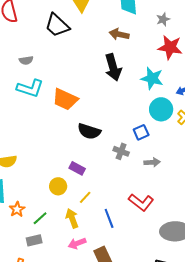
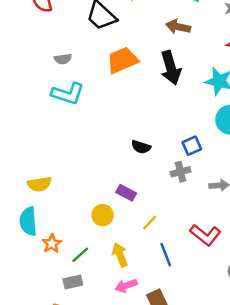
orange trapezoid: (65, 99) -> (122, 60), moved, turned 132
black semicircle: (89, 131) -> (141, 147), size x0.7
blue square: (141, 132) -> (192, 146), moved
gray cross: (121, 151) -> (181, 172), turned -35
yellow line: (85, 197) -> (150, 223), moved

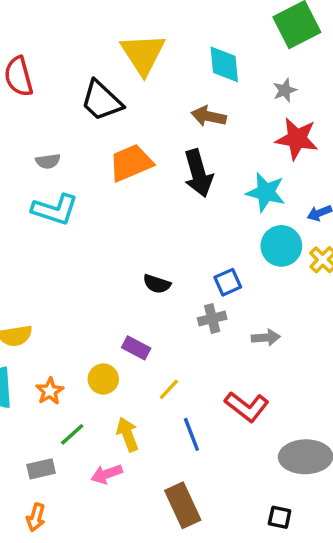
orange star: (52, 244) -> (50, 391), moved
gray rectangle: (73, 282) -> (41, 469), moved
pink arrow: (126, 286) -> (107, 474), moved

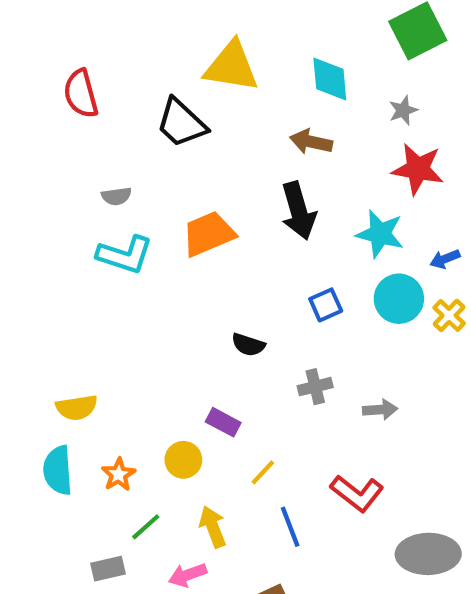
yellow triangle: (143, 54) -> (232, 66), turned -48
orange trapezoid: (131, 163) -> (208, 234), moved
blue square: (228, 282) -> (326, 305), moved

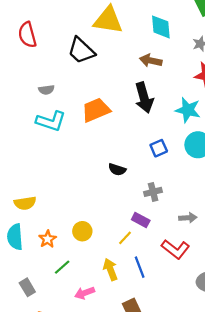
gray arrow: (380, 410) -> (188, 218), moved
purple rectangle: (223, 422) -> (141, 220), moved
yellow arrow: (213, 527) -> (110, 269), moved
gray rectangle: (108, 569) -> (27, 287), moved, turned 72

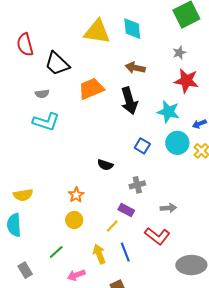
cyan diamond: (161, 27) -> (132, 29), moved
black trapezoid: (81, 50) -> (57, 64), moved
orange trapezoid: (96, 110) -> (91, 89), moved
blue square: (159, 148) -> (142, 146), turned -35
orange star: (48, 239) -> (76, 195), moved

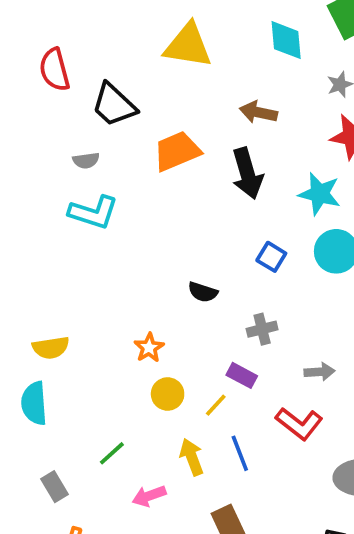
cyan diamond: (132, 29) -> (286, 40), moved
yellow circle: (74, 220) -> (168, 394), moved

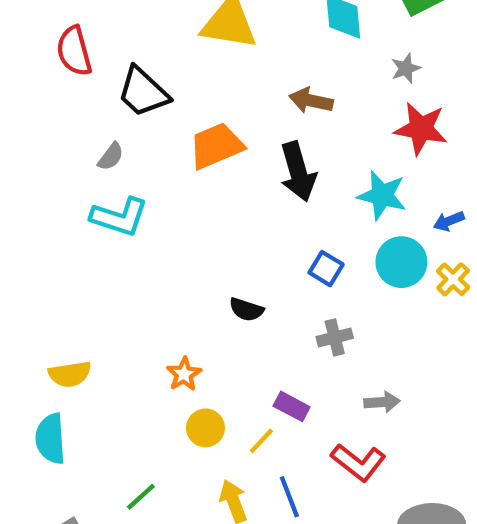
gray semicircle: (86, 160) -> (111, 157), turned -45
gray cross: (262, 329) -> (335, 337), moved

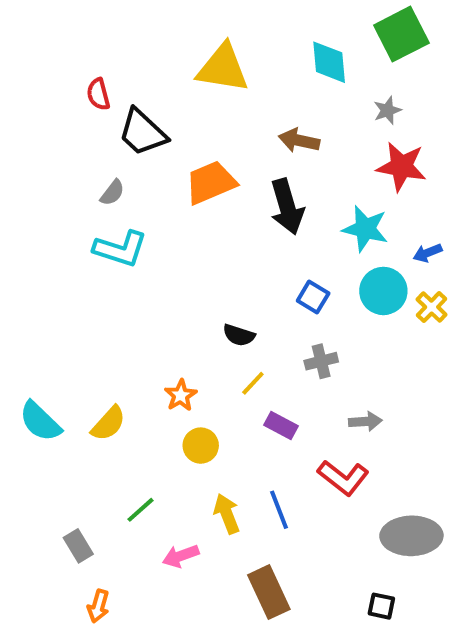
red semicircle: (74, 51) -> (98, 94), moved, size x0.7
yellow semicircle: (70, 374) -> (108, 423), moved, turned -39
cyan semicircle: (50, 439) -> (40, 421), moved, turned -42
yellow line: (261, 441) -> (253, 383), moved

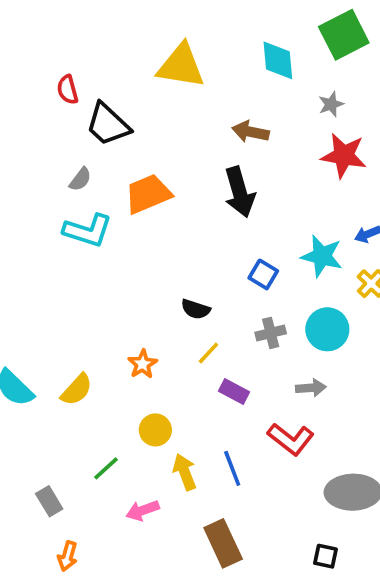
orange trapezoid: (211, 183) -> (148, 194), moved
cyan star: (365, 229) -> (322, 256), moved
cyan circle: (383, 291) -> (327, 329), moved
yellow circle: (201, 446) -> (155, 430), moved

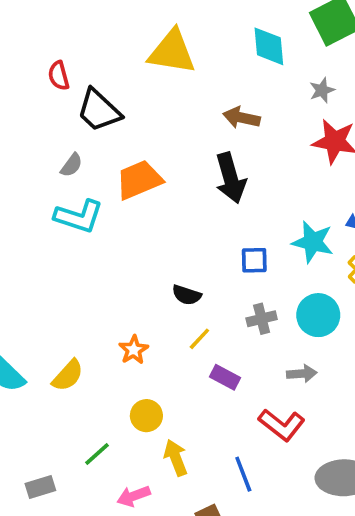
blue square: (263, 274) -> (254, 260), turned -32
blue line: (232, 468) -> (243, 474), moved
gray rectangle: (49, 501) -> (40, 487), turned -76

